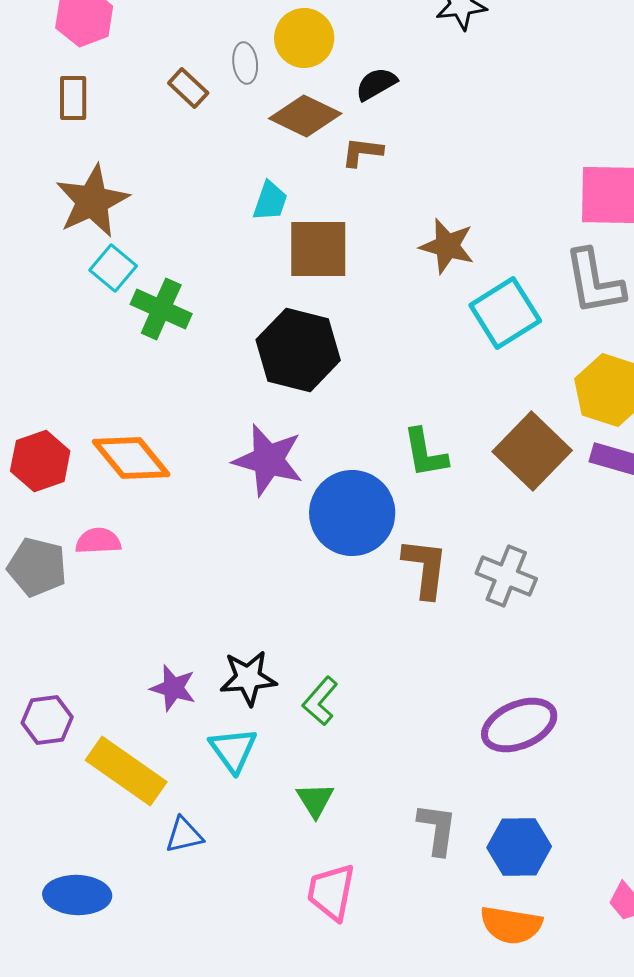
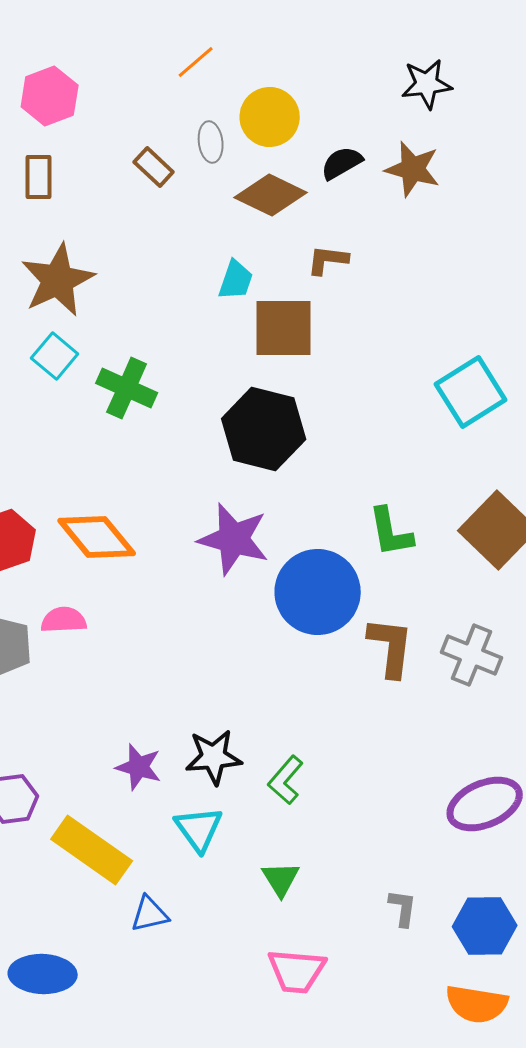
brown L-shape: (362, 152) -> (328, 260), moved
brown star: (447, 246) -> (413, 169), moved
cyan square: (113, 268) -> (55, 356), moved
gray L-shape: (437, 829) -> (403, 908), size x0.7
pink trapezoid: (331, 892) -> (297, 971), turned -96

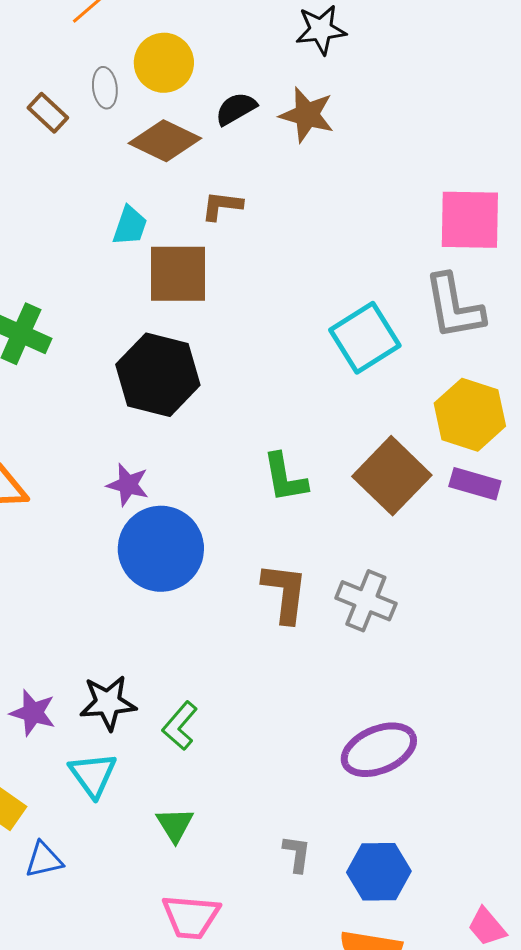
purple star: (234, 539) -> (128, 485), size x0.6
blue circle: (318, 592) -> (161, 549), moved

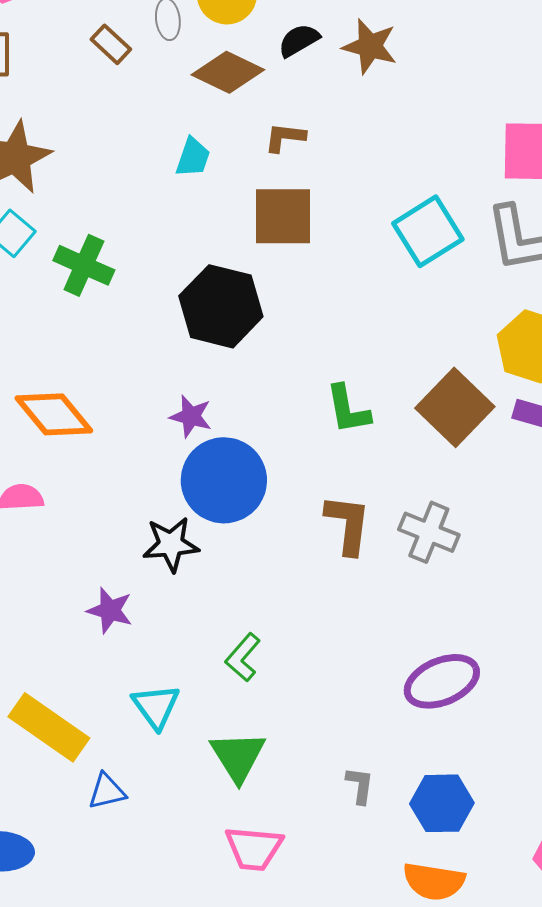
brown square: (178, 274) -> (283, 216), moved
cyan square: (365, 338) -> (428, 231), moved
black star: (108, 703) -> (171, 544), moved
purple star: (33, 713) -> (110, 610), moved
green triangle: (175, 825) -> (238, 756), size x1.5

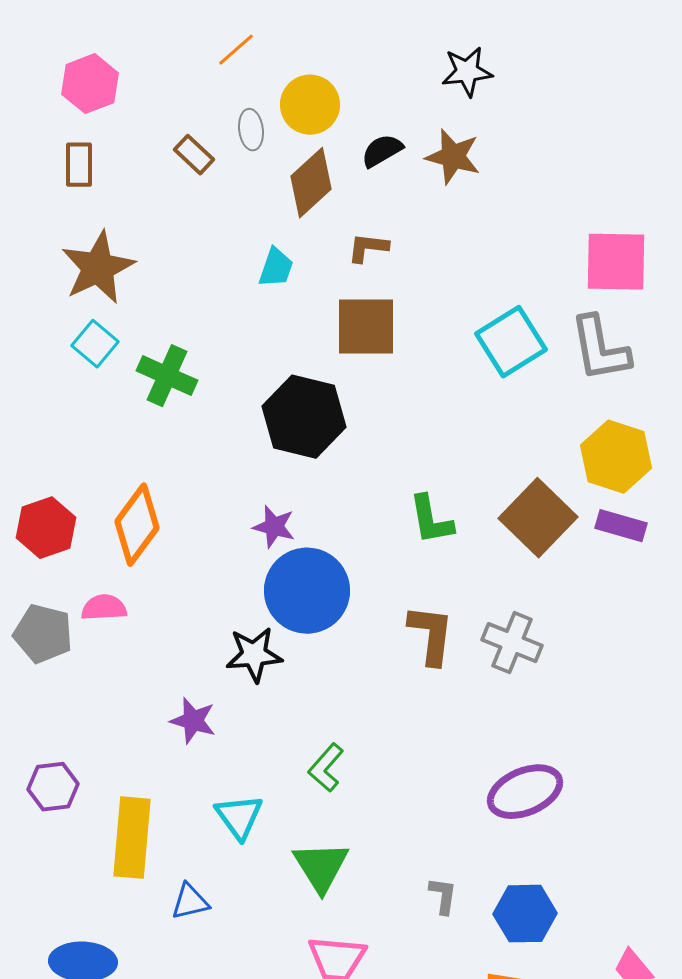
brown diamond: (228, 72) -> (311, 183), turned -68
orange diamond: (54, 414) -> (137, 525), turned 76
yellow rectangle: (49, 727) -> (132, 838), turned 60

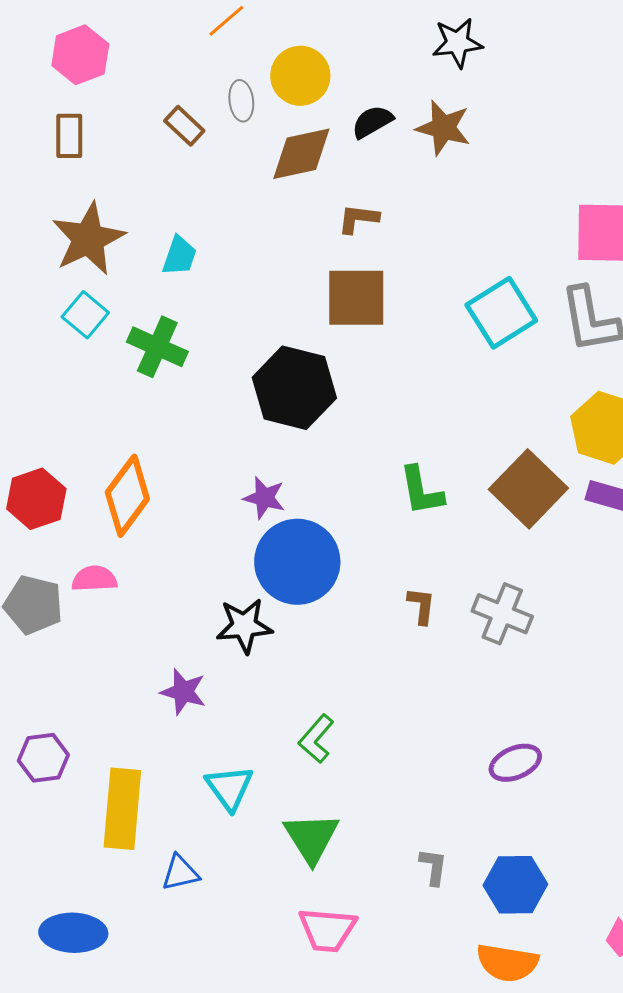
brown diamond: (311, 183) -> (301, 154), turned 30
cyan trapezoid: (276, 268) -> (179, 256), moved
brown L-shape: (431, 635) -> (421, 606), size x0.6
purple ellipse: (525, 792) -> (515, 763), size x0.7

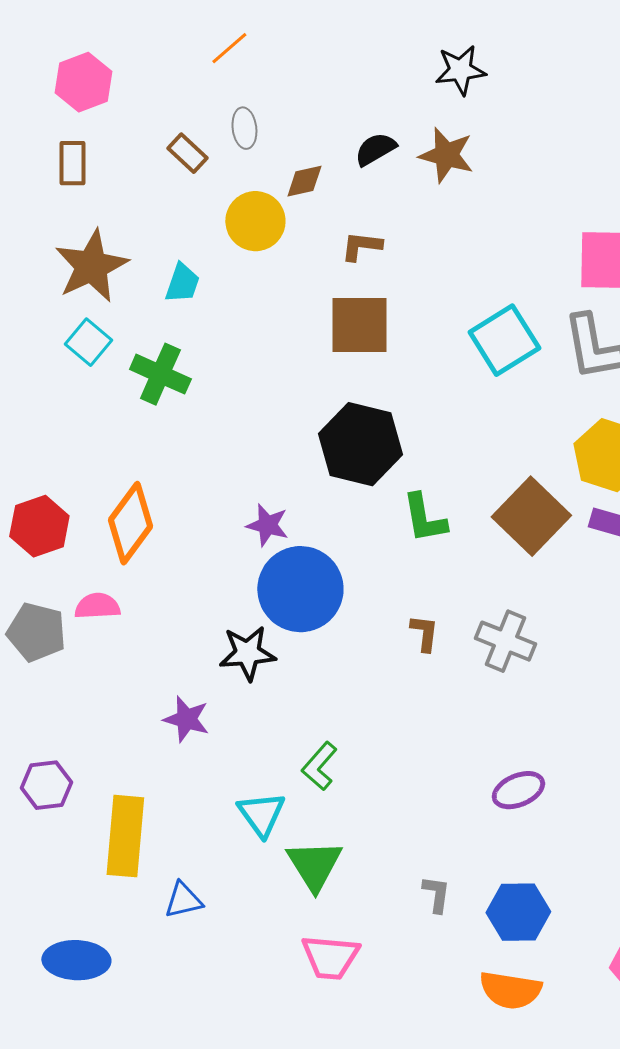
yellow circle: (300, 76) -> (255, 221), moved
brown diamond: (301, 154) -> (304, 181), size x0.6
black hexagon: (294, 388) -> (360, 444), moved
cyan triangle: (229, 788) -> (261, 814), moved

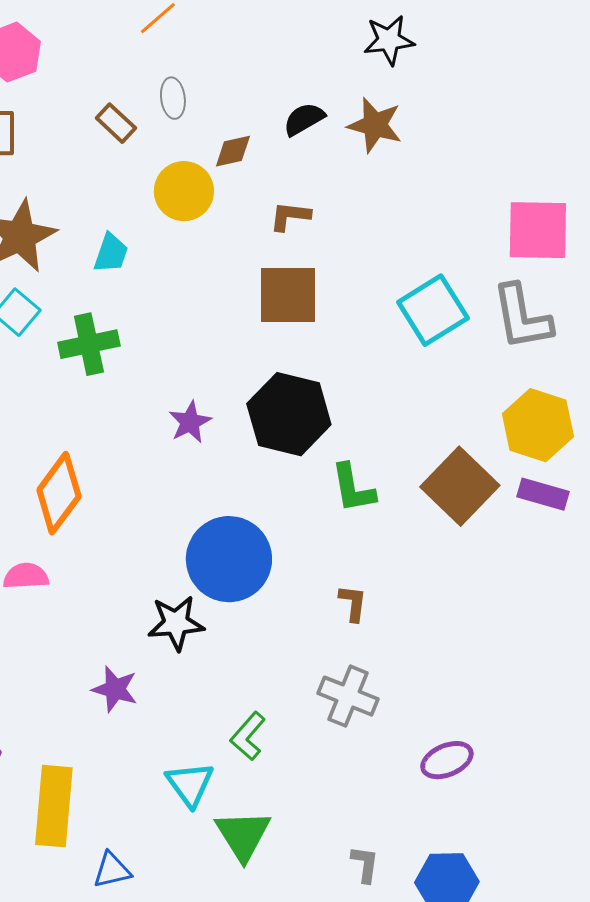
green cross: (160, 374) -> (89, 344), turned -36
purple star: (267, 525) -> (190, 422), moved, turned 30
gray cross: (505, 641) -> (348, 696), moved

